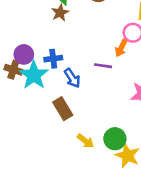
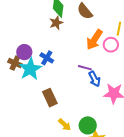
orange arrow: (121, 48) -> (94, 40), moved, size x1.5
blue cross: (53, 59) -> (47, 58), turned 32
blue arrow: (72, 78) -> (95, 79), moved

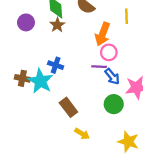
pink circle: (111, 45) -> (109, 52), moved
purple circle: (24, 52) -> (26, 22), moved
yellow arrow: (65, 125) -> (82, 134), moved
green circle: (88, 125) -> (114, 104), moved

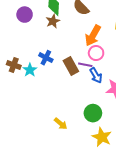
cyan star: (40, 81) -> (30, 70), size x0.6
green circle: (114, 104) -> (93, 113), moved
brown rectangle: (68, 107) -> (71, 66), moved

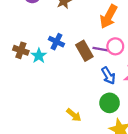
pink circle: (96, 53) -> (115, 46), moved
blue arrow: (96, 75) -> (108, 76), moved

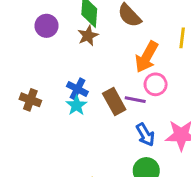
pink circle: (115, 46) -> (156, 84), moved
cyan star: (39, 56) -> (76, 105), moved

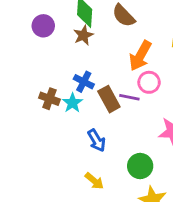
blue cross: (77, 89) -> (84, 82), moved
brown cross: (30, 100) -> (49, 99), moved
blue arrow: (145, 135) -> (97, 140), moved

